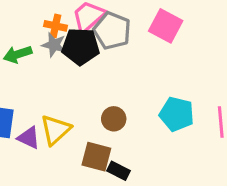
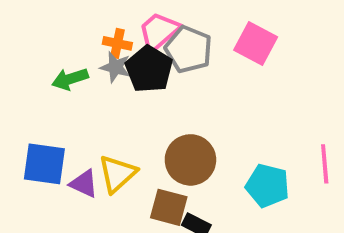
black pentagon: (81, 46) -> (149, 69), turned 30
cyan pentagon: (177, 114) -> (267, 186), moved
brown circle: (114, 119) -> (190, 160), size x1.6

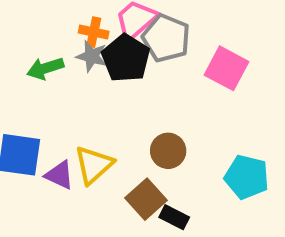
pink square: (256, 43) -> (226, 68), moved
brown circle: (190, 160) -> (168, 151), size x0.7
brown square: (169, 207) -> (146, 199), turned 33

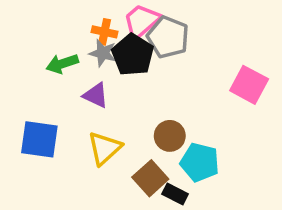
pink square: (226, 68) -> (249, 85), moved
purple triangle: (59, 175) -> (96, 95), moved
cyan pentagon: (247, 177) -> (200, 162), moved

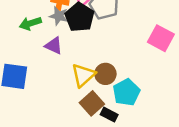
yellow triangle: (105, 148) -> (83, 75), moved
cyan pentagon: (200, 162) -> (126, 92), turned 30

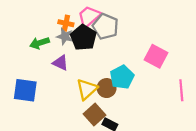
cyan pentagon: (126, 92) -> (122, 77), moved

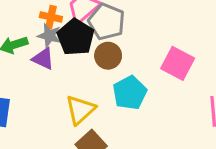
purple triangle: (60, 63) -> (43, 59), moved
brown circle: (107, 88) -> (108, 56), moved

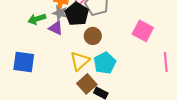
brown circle: (108, 56) -> (93, 36), moved
cyan pentagon: (130, 93) -> (105, 63), moved

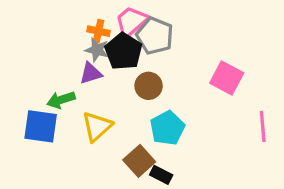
green arrow: (37, 19) -> (61, 100), moved
purple triangle: (56, 28) -> (91, 73), turned -42
yellow triangle: (80, 61) -> (97, 126), moved

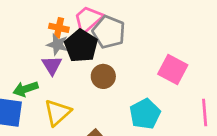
purple triangle: (91, 73) -> (52, 65), turned -45
cyan pentagon: (167, 128) -> (145, 114), moved

